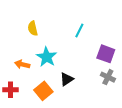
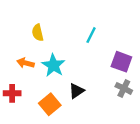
orange arrow: (22, 64) -> (25, 63), moved
red cross: (11, 90) -> (12, 93), moved

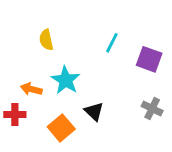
purple square: (121, 62) -> (149, 59), moved
orange arrow: (25, 63) -> (31, 89), moved
black triangle: (76, 91) -> (94, 111), turned -42

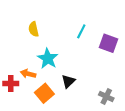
orange arrow: (31, 89) -> (28, 74), moved
gray cross: (152, 109) -> (106, 97), moved
black triangle: (94, 111) -> (68, 81), turned 32

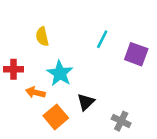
red cross: (11, 84) -> (14, 69), moved
gray cross: (106, 97) -> (121, 121), moved

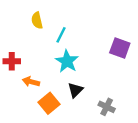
yellow semicircle: (42, 36) -> (37, 20), moved
cyan line: (102, 39) -> (61, 35), moved
cyan star: (60, 73) -> (67, 61), moved

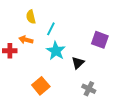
orange arrow: (31, 82) -> (26, 40), moved
black triangle: (75, 90) -> (78, 63), moved

